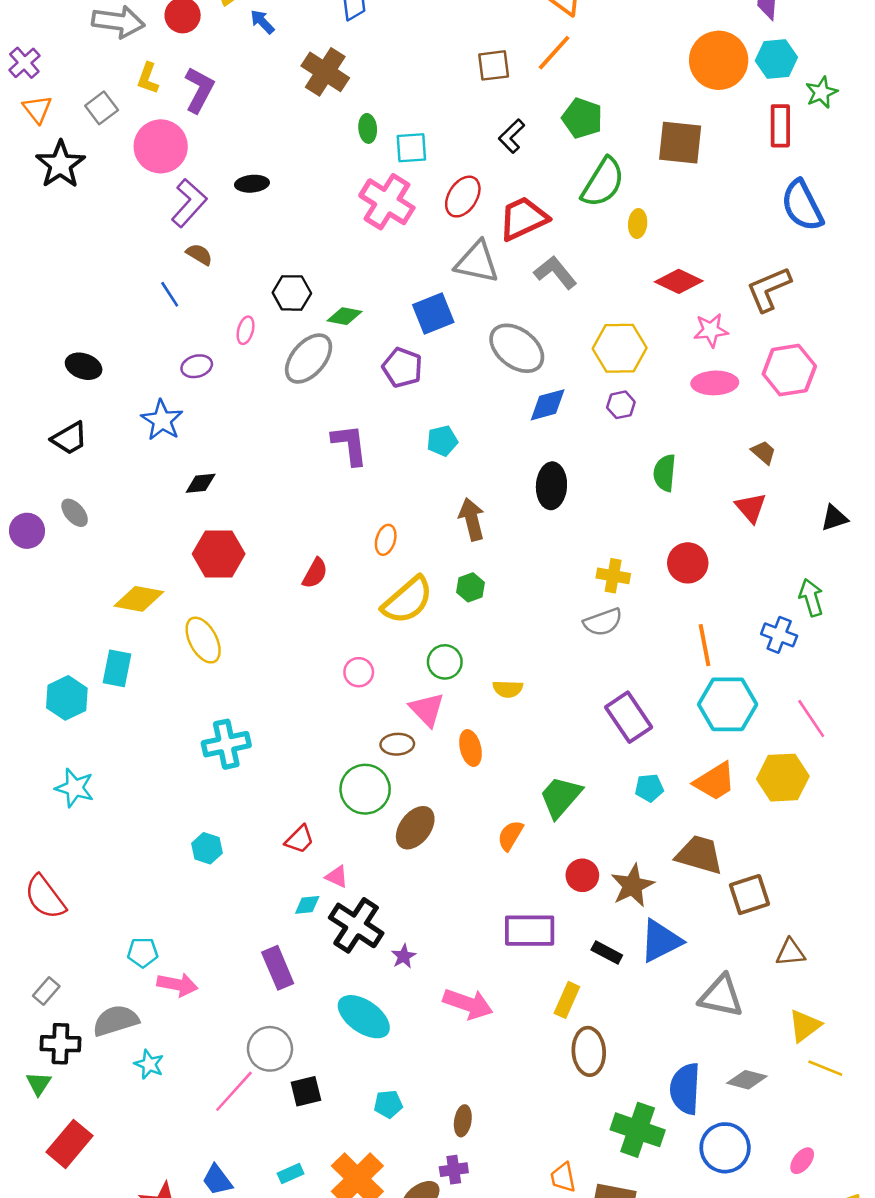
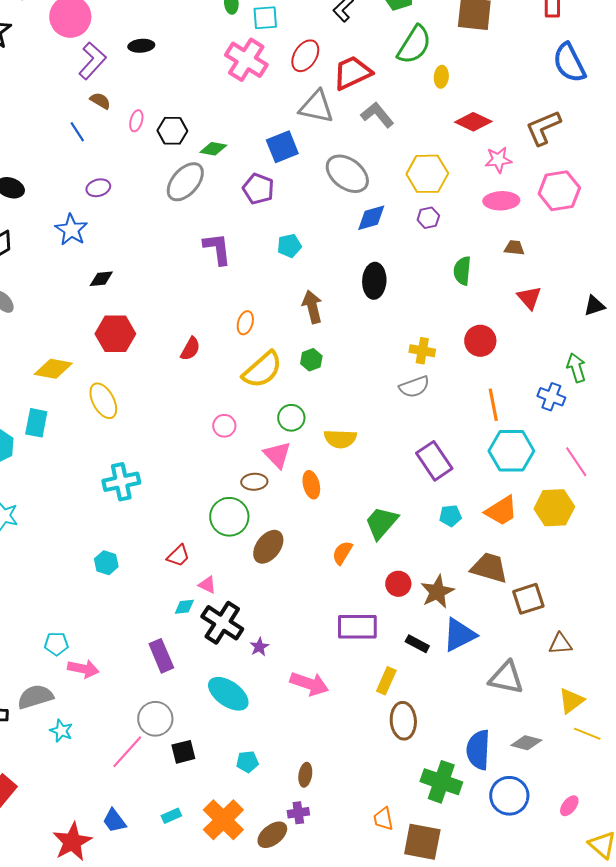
pink ellipse: (246, 330) -> (136, 121), moved
brown trapezoid: (764, 452) -> (514, 248), moved, turned -35
yellow semicircle: (508, 689) -> (340, 439), size x1.4

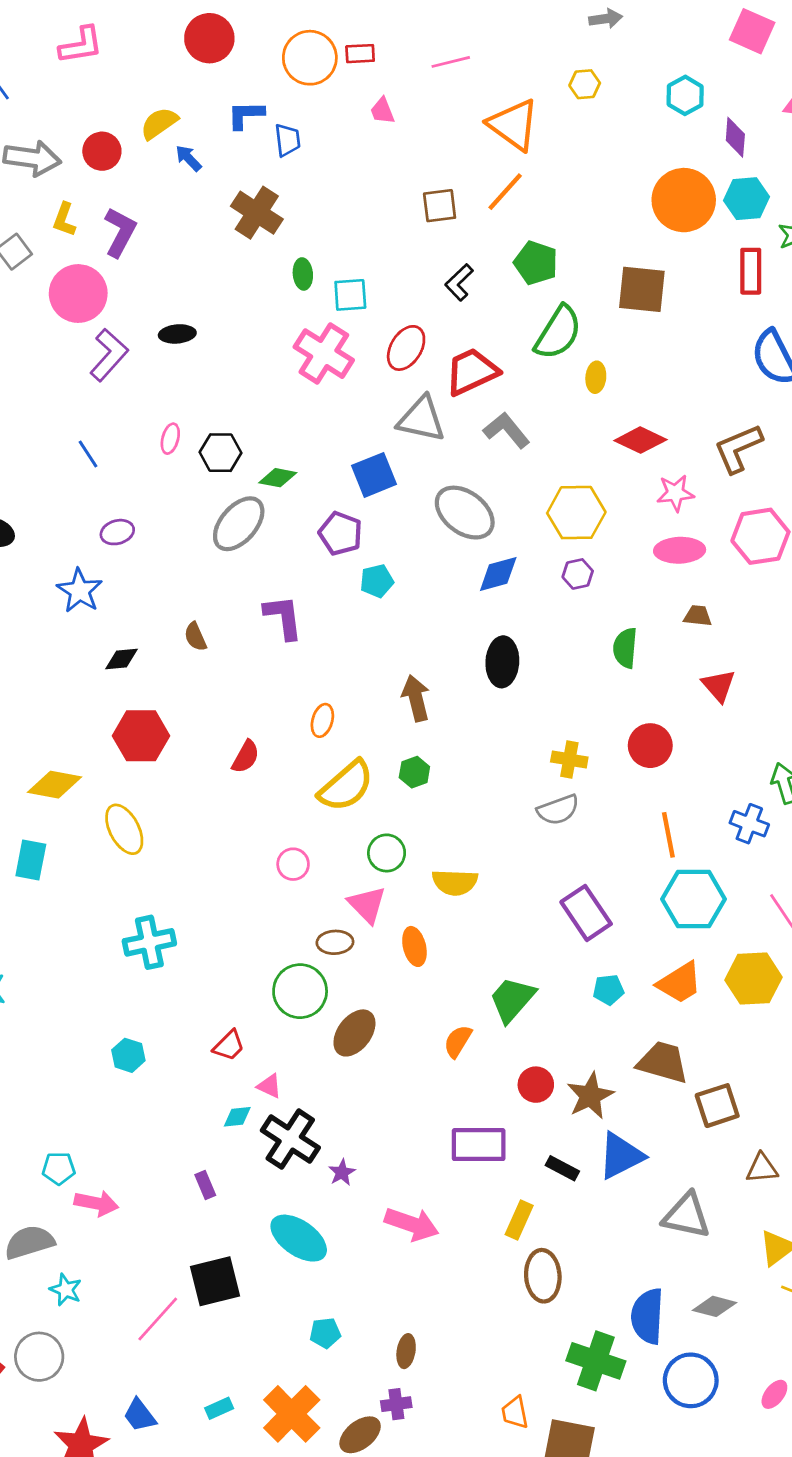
brown semicircle: (100, 101) -> (195, 637), moved, turned -145
cyan pentagon: (289, 246) -> (377, 581), moved
purple rectangle: (161, 656) -> (205, 1185), size x0.6
gray circle: (155, 719) -> (39, 1357), moved
black square: (183, 752) -> (215, 1281), moved, size x1.5

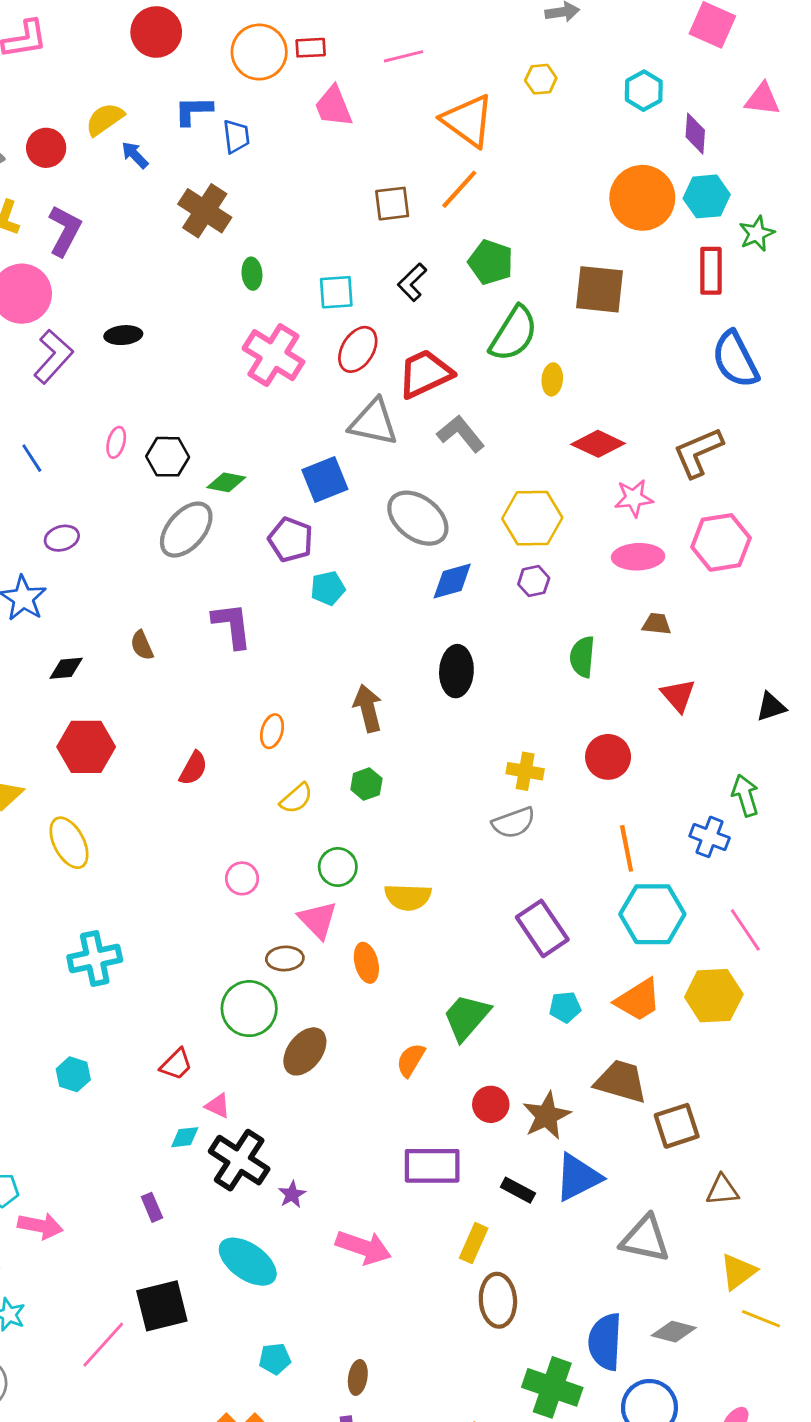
pink trapezoid: (382, 111) -> (333, 106), size x1.5
cyan square: (350, 295) -> (336, 292), moved
yellow semicircle: (346, 786) -> (296, 798), size x0.6

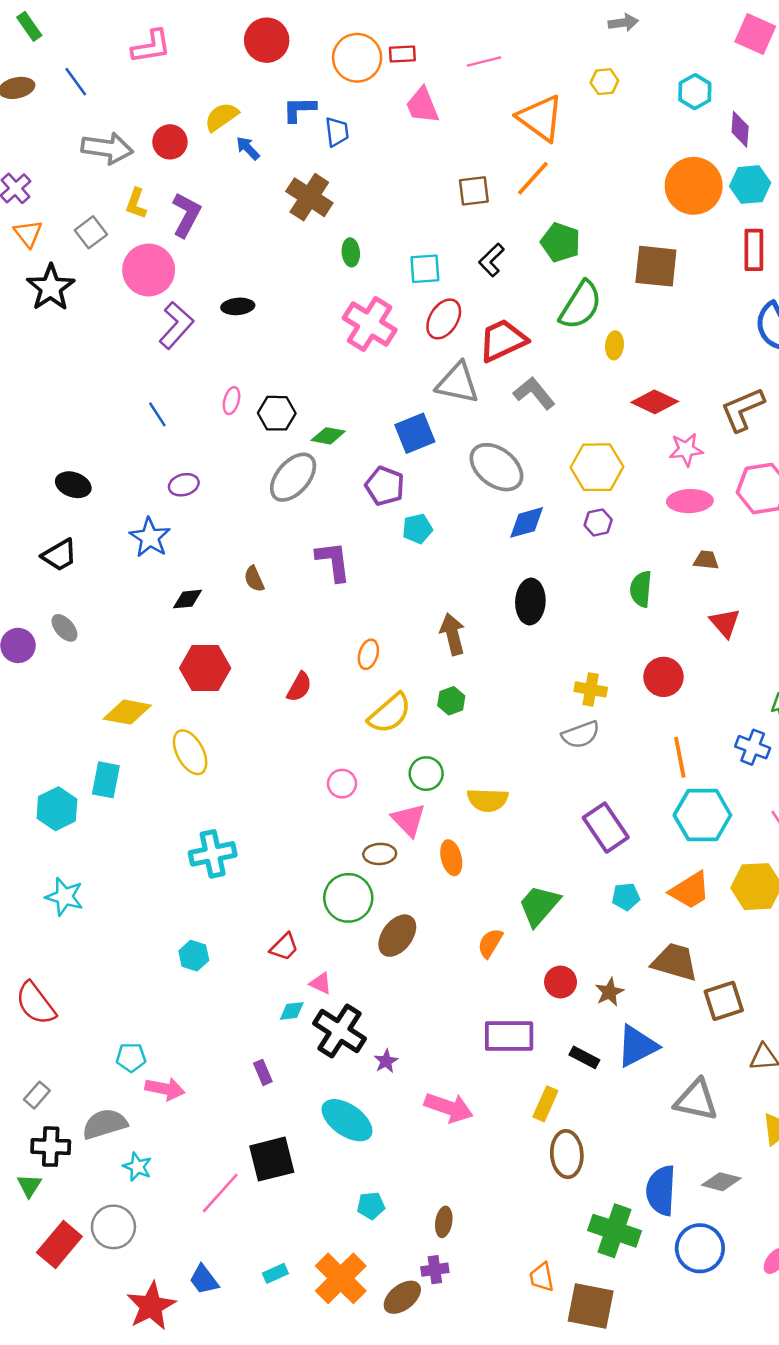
yellow semicircle: (296, 798) -> (390, 713), size x1.5
brown star: (547, 1116) -> (609, 992), size x0.7

